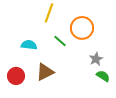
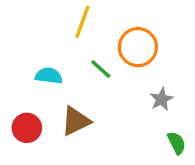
green semicircle: (103, 76) -> (177, 143), moved, turned 32

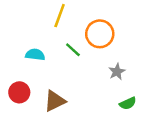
brown triangle: (76, 121) -> (55, 101), moved
green semicircle: (177, 143) -> (128, 103), turned 91

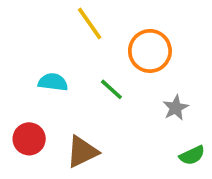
yellow line: (60, 16) -> (90, 24), turned -55
green line: (73, 50) -> (111, 89), moved

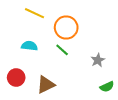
yellow line: (90, 24) -> (35, 13), moved, turned -30
orange circle: (150, 51) -> (66, 28), moved

